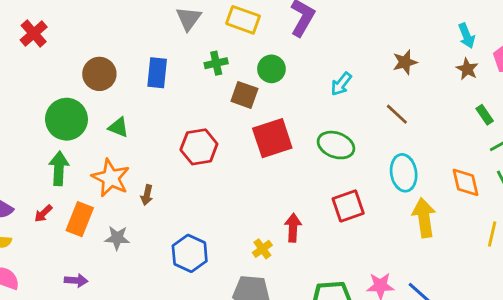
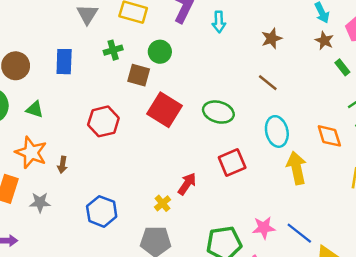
cyan arrow: (341, 84) -> (219, 22), moved, turned -36
green rectangle: (485, 115) -> (342, 67), moved
red square: (272, 138) -> (164, 110), turned -36
red arrow: (293, 228) -> (187, 184), turned 35

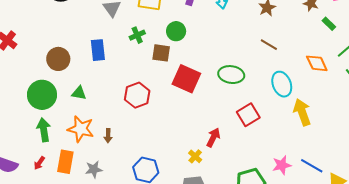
orange diamond: (329, 136) -> (317, 63), moved

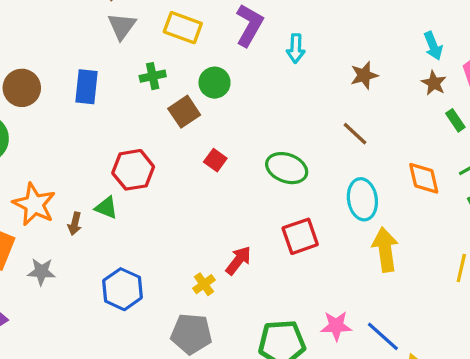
brown square: (161, 53) -> (184, 112), turned 36
red square: (186, 79) -> (215, 160), size x0.5
green triangle: (79, 93) -> (106, 208), moved

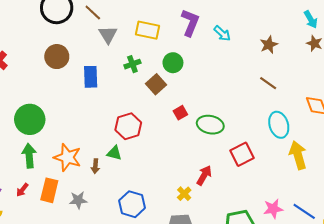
cyan arrow: (296, 49) -> (222, 33), turned -42
brown circle: (22, 88) -> (57, 57), moved
red square: (215, 160) -> (180, 113), turned 32
green ellipse: (287, 168) -> (210, 125), moved

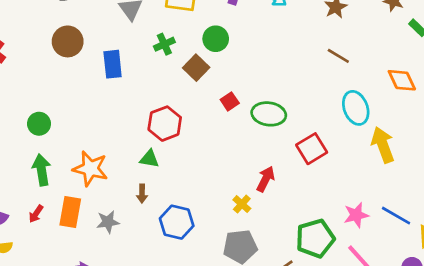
green circle: (30, 119) -> (39, 124), size x0.6
brown arrow: (95, 166) -> (142, 194), moved

